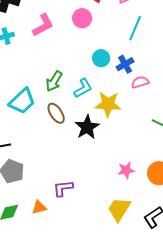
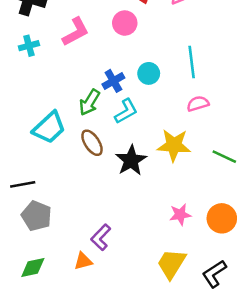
cyan line: (135, 28) -> (192, 62), moved, turned -30
blue cross: (125, 64) -> (113, 81), moved
yellow star: (108, 104) -> (174, 145), moved
purple L-shape: (63, 188) -> (101, 237), turned -40
orange triangle: (39, 207) -> (83, 261), moved

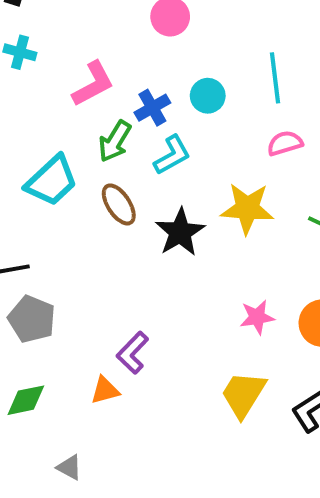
pink L-shape: (76, 32) -> (93, 84), moved
cyan cross: (29, 46) -> (20, 52), turned 30

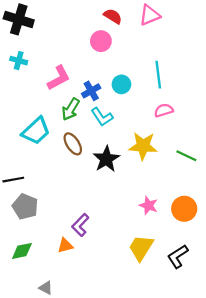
cyan L-shape: (172, 155) -> (102, 117), turned 85
pink star: (257, 317) -> (149, 206), turned 30

